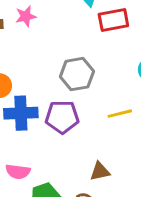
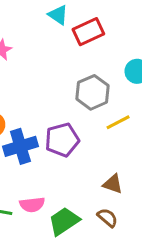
gray hexagon: (77, 74) -> (92, 92), moved
brown triangle: (100, 171) -> (113, 184), turned 45

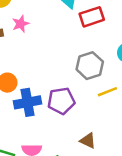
brown triangle: (113, 184) -> (88, 141), moved

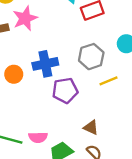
pink star: (21, 24) -> (25, 18), size x1.5
blue cross: (28, 102) -> (45, 64), moved

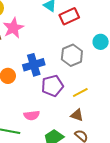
yellow line: (108, 81) -> (80, 93), moved
pink semicircle: (38, 137) -> (32, 115), moved

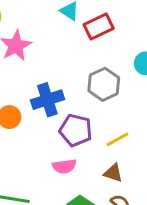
purple pentagon: (52, 86) -> (76, 130), turned 30
pink semicircle: (32, 115) -> (64, 166), moved

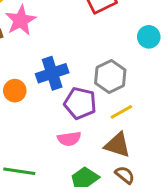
gray hexagon: (104, 84) -> (110, 77), moved
brown triangle: (113, 173) -> (117, 145), size x1.4

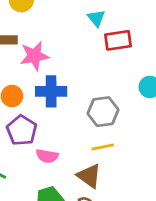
pink star: (21, 20) -> (34, 56), moved
purple pentagon: (80, 103) -> (22, 130), moved

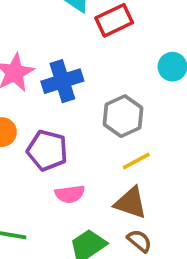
blue cross: (51, 91) -> (62, 81), moved
purple pentagon: (22, 130) -> (47, 150), moved

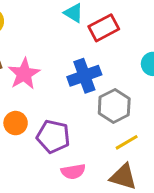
blue cross: (62, 81) -> (84, 76), moved

